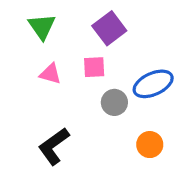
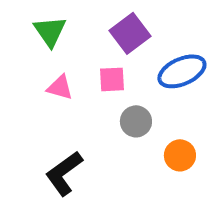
blue ellipse: (153, 84) -> (182, 71), moved
orange circle: (150, 145) -> (180, 155), moved

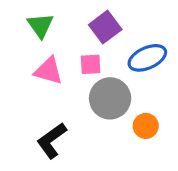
pink triangle: (60, 87) -> (48, 71), size x1.4
gray circle: (136, 121) -> (110, 98), size x1.6

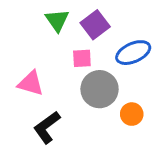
green triangle: (40, 25) -> (57, 20), moved
pink triangle: (48, 71) -> (31, 83), moved

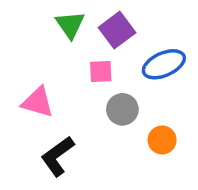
gray circle: (100, 89) -> (122, 109), size x0.7

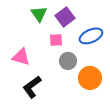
orange circle: (162, 140) -> (90, 78), size x1.5

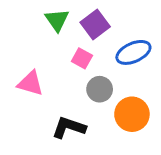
pink square: (56, 40) -> (82, 58), turned 32
black L-shape: (32, 87) -> (69, 127), moved, turned 55

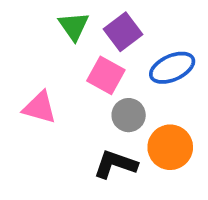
pink square: (82, 58) -> (106, 75), size x1.4
black L-shape: (69, 127) -> (115, 164), moved

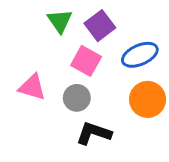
gray circle: (129, 115) -> (77, 98), moved
orange circle: (170, 147) -> (148, 99), moved

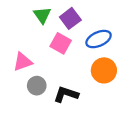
pink triangle: (32, 87) -> (23, 62), turned -36
gray circle: (77, 98) -> (37, 86), moved

